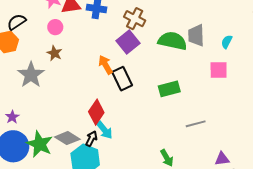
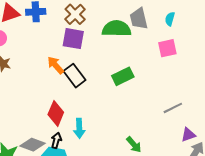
brown cross: (135, 19) -> (75, 14), turned 30
purple square: (128, 42) -> (73, 39), turned -30
gray line: (196, 124) -> (173, 108), moved
cyan arrow: (104, 130) -> (79, 128), moved, turned 48

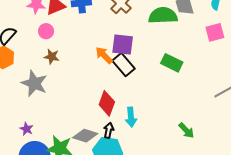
purple square: (73, 39) -> (123, 45), moved
green rectangle: (123, 76) -> (172, 63), turned 55

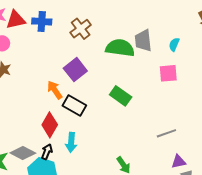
purple square: (123, 45) -> (75, 70), turned 35
orange arrow: (104, 55) -> (55, 90), moved
black rectangle: (123, 65) -> (74, 106), moved, turned -30

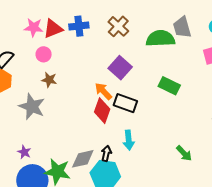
red diamond: (50, 125) -> (102, 111), moved
gray diamond: (23, 153) -> (83, 159), turned -30

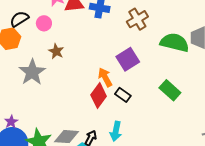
pink circle: (44, 54) -> (44, 23), moved
black rectangle: (125, 103) -> (123, 95), size x0.7
purple star: (24, 152) -> (11, 122), moved

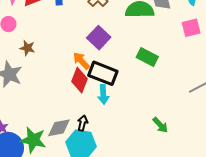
black rectangle: (123, 95) -> (103, 73), size x1.8
cyan arrow: (116, 131) -> (103, 94), moved

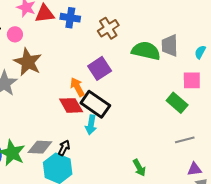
brown star: (27, 48) -> (28, 62), size x1.8
green rectangle: (147, 57) -> (177, 103), moved
red diamond: (79, 80) -> (71, 105), turned -65

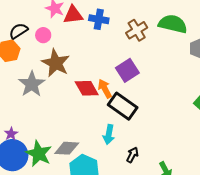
green semicircle: (146, 51) -> (173, 24), moved
red diamond: (71, 105) -> (87, 88), moved
cyan arrow: (91, 125) -> (109, 135), moved
black arrow: (64, 148) -> (132, 155), moved

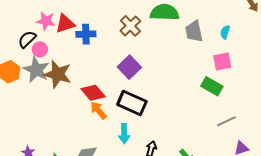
blue cross: (99, 19) -> (86, 34), moved
black semicircle: (19, 31) -> (27, 39), moved
gray star: (32, 84) -> (36, 70), moved
orange arrow: (105, 89) -> (98, 110), moved

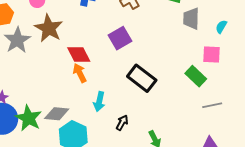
gray star: (36, 70) -> (17, 40), moved
black rectangle: (132, 103) -> (142, 78), moved
gray line: (226, 121) -> (212, 105), moved

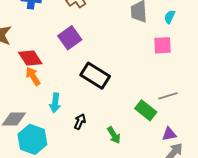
green rectangle: (196, 76) -> (146, 110), moved

